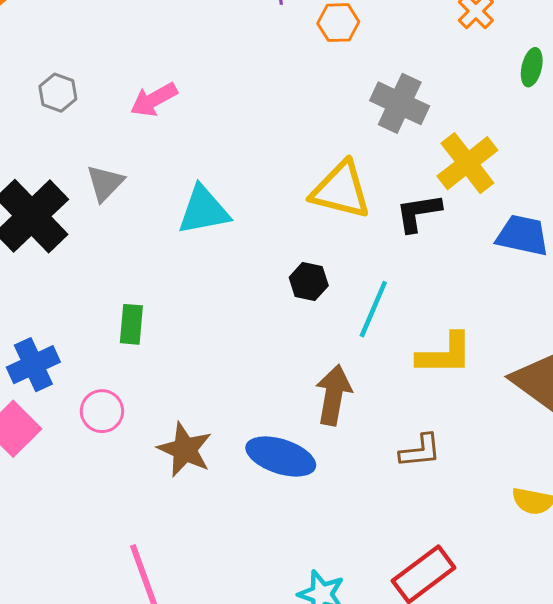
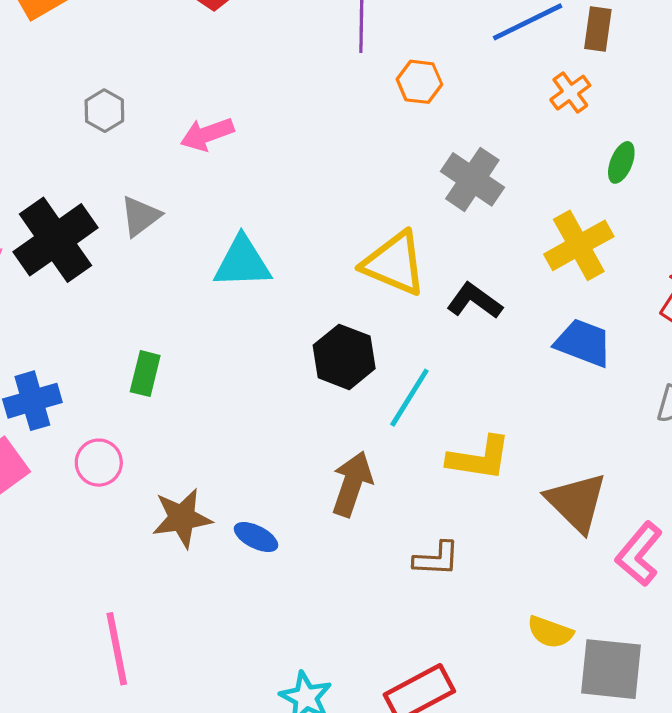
yellow cross: (467, 163) -> (579, 245), moved
black L-shape: (418, 213) -> (474, 301), turned 36
black hexagon: (309, 281) -> (344, 357), size x1.5
brown star: (185, 450) -> (182, 518), turned 30
blue ellipse: (281, 456) -> (256, 537), moved, size x0.6

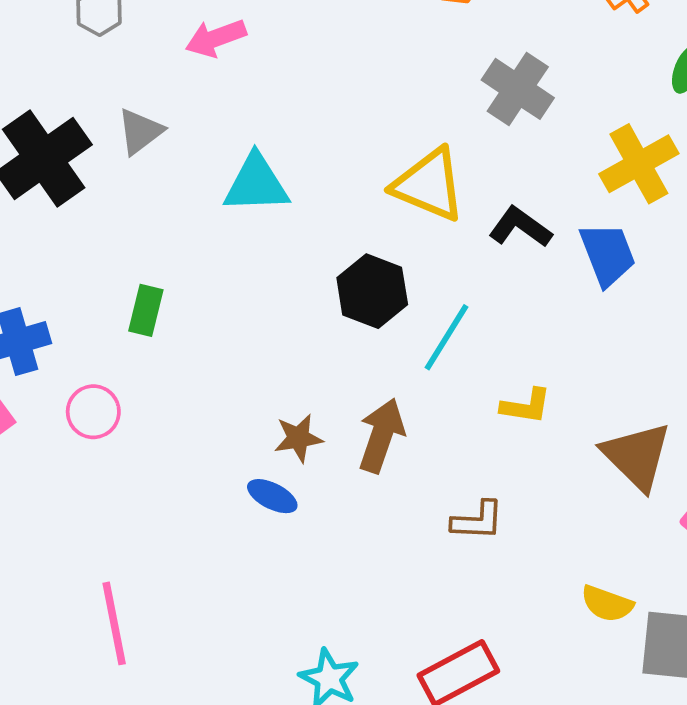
blue trapezoid: (583, 343) -> (608, 254), moved, turned 48
yellow L-shape: (479, 458) -> (526, 406), size x0.7
brown star: (182, 518) -> (298, 438), moved, size x0.7

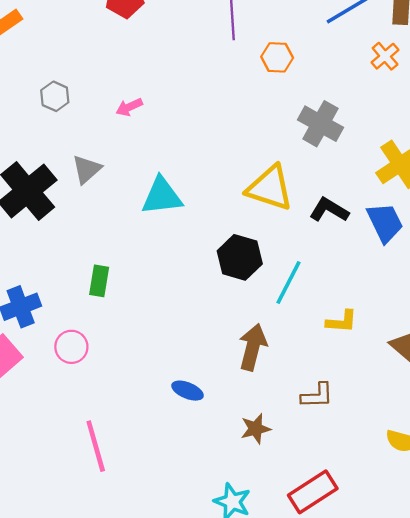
pink arrow: (216, 38) -> (129, 107), size x0.7
brown star: (298, 438) -> (256, 429), moved
pink line: (114, 623) -> (96, 446), moved

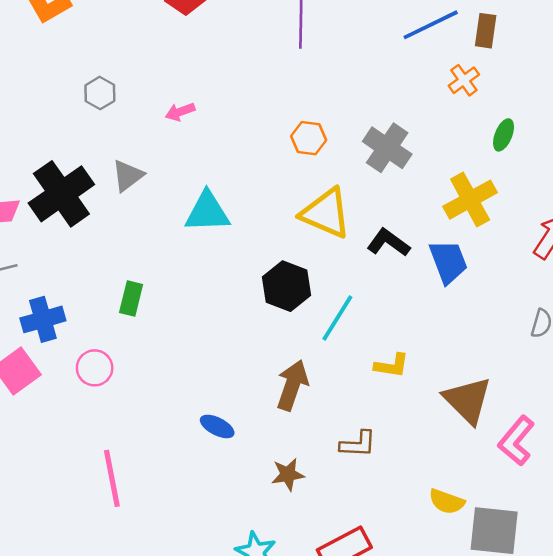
orange hexagon: (277, 57) -> (309, 138), moved

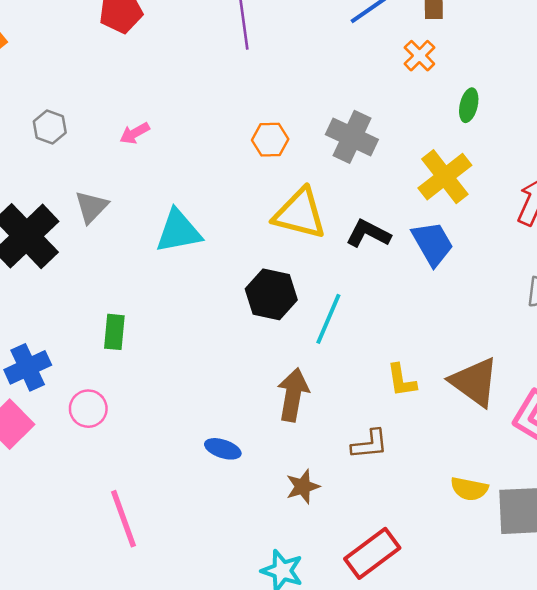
yellow L-shape: (392, 366) -> (402, 380), moved, turned 81

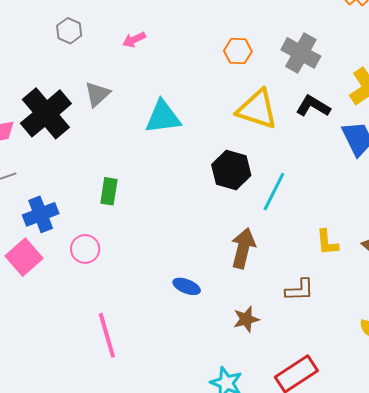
black L-shape: (368, 234) -> (313, 106), moved

